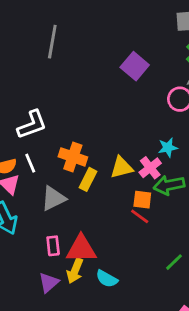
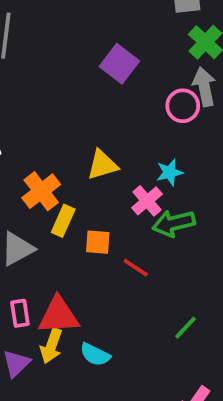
orange cross: (73, 157) -> (41, 191), turned 36
yellow triangle: (121, 168) -> (102, 165), moved
orange square: (142, 200) -> (98, 242), moved

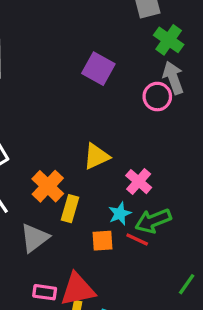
cyan star: (170, 172) -> (120, 214), moved
green arrow: (174, 223) -> (153, 221), moved
orange square: (98, 242) -> (102, 241), moved
pink rectangle: (20, 313) -> (45, 292), turned -65

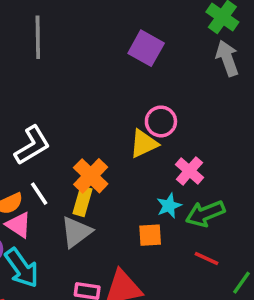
pink circle: (157, 97) -> (161, 121), moved
yellow rectangle: (70, 209) -> (83, 201), moved
red line: (137, 239) -> (207, 259), moved

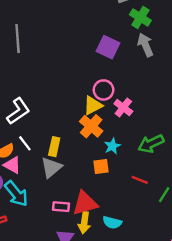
purple square: (146, 48) -> (108, 47), moved
pink cross: (189, 171) -> (123, 108), moved
orange cross: (91, 176) -> (91, 126), moved
green arrow: (205, 214) -> (151, 144), moved

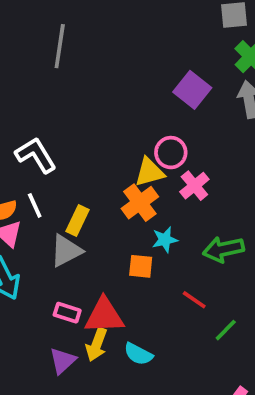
white L-shape: (18, 111) -> (36, 155), turned -100

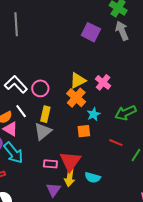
pink circle: (171, 153) -> (40, 88), moved
red triangle: (104, 316) -> (70, 161), turned -40

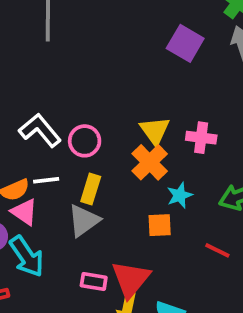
yellow triangle: (78, 80) -> (155, 131), turned -42
pink cross: (103, 82) -> (201, 138), turned -35
white line: (21, 111) -> (46, 180), turned -64

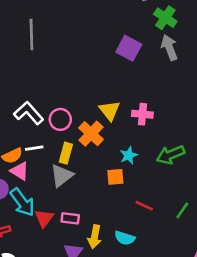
orange cross: (150, 162) -> (91, 134), moved
red line: (217, 250) -> (144, 206), moved
red triangle: (131, 279) -> (44, 218), moved, size x0.7

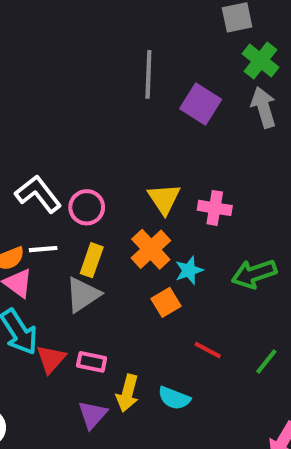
gray line: (31, 34) -> (148, 74), moved
orange cross: (91, 134) -> (151, 249), moved
orange square: (115, 177) -> (166, 302), turned -30

